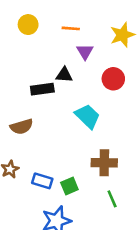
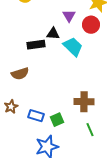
red circle: (113, 79) -> (91, 25), moved
cyan trapezoid: (87, 116) -> (73, 47), moved

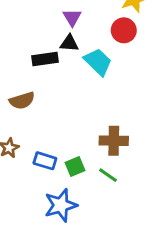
purple triangle: (69, 16) -> (72, 17), moved
green line: (90, 130) -> (108, 175), moved, turned -32

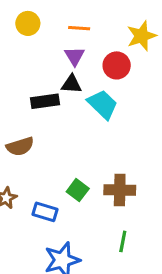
red circle: (124, 30) -> (117, 65), moved
green square: (75, 166) -> (78, 190), moved, turned -30
green line: (108, 175) -> (123, 241), moved, turned 66

